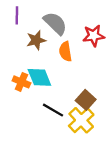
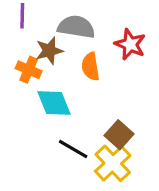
gray semicircle: (55, 23) -> (76, 27), turned -35
red star: (94, 36) -> (130, 44), turned 30
orange cross: (21, 82) -> (29, 70), moved

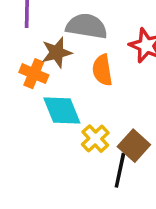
black line: (73, 149) -> (120, 170), moved, turned 72
yellow cross: (113, 163) -> (95, 139), moved, size x0.7

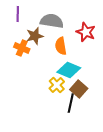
cyan diamond: (62, 110) -> (69, 70), moved, turned -45

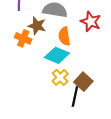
brown star: (35, 36) -> (37, 26), turned 30
cyan diamond: (69, 70) -> (57, 55), moved

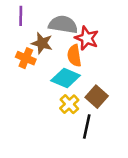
red star: (91, 22) -> (87, 38), moved
brown square: (83, 82) -> (97, 97), moved

